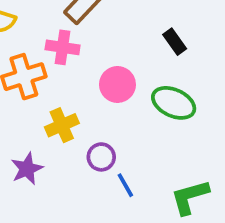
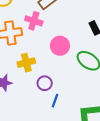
blue line: (125, 185) -> (55, 101), turned 40

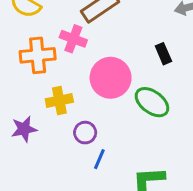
pink circle: (60, 46) -> (111, 78), size x1.4

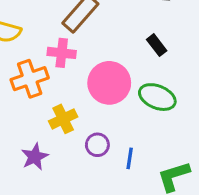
blue line: (99, 159) -> (130, 158), moved

